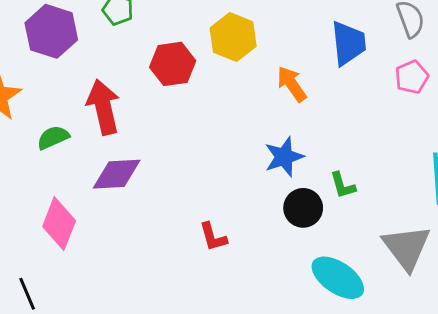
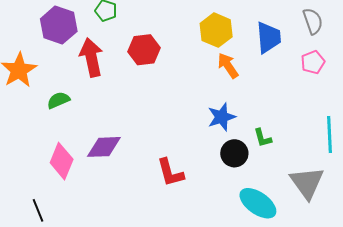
yellow hexagon: (233, 37) -> (216, 30), moved
red arrow: (103, 107) -> (91, 57), moved
purple diamond: (117, 174) -> (104, 147), moved
red L-shape: (213, 237) -> (170, 173), size x1.4

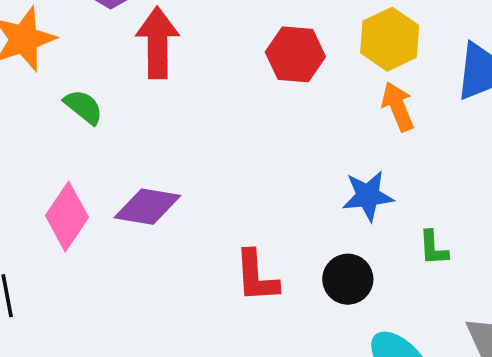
red hexagon: (144, 50) -> (295, 54), moved
green semicircle: (58, 100) -> (83, 107), turned 50
black circle: (234, 153) -> (348, 279), moved

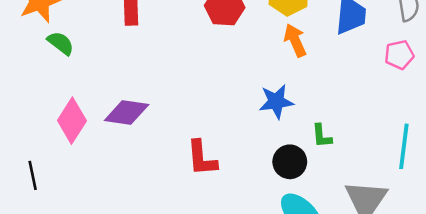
green semicircle: (83, 107) -> (61, 43), moved
black circle: (348, 279) -> (290, 162), moved

